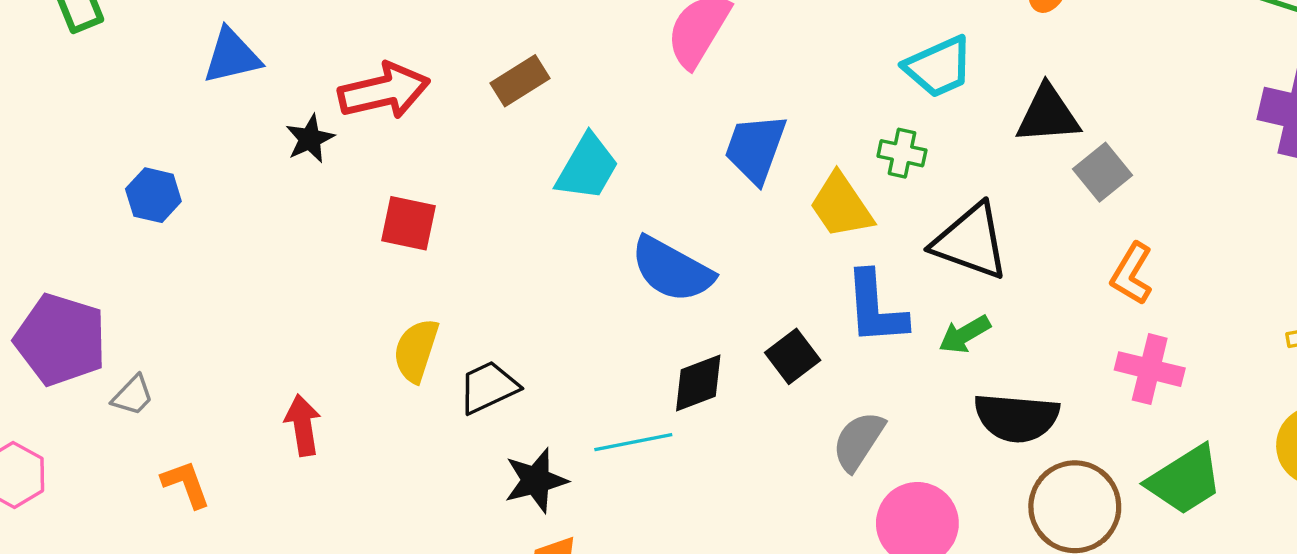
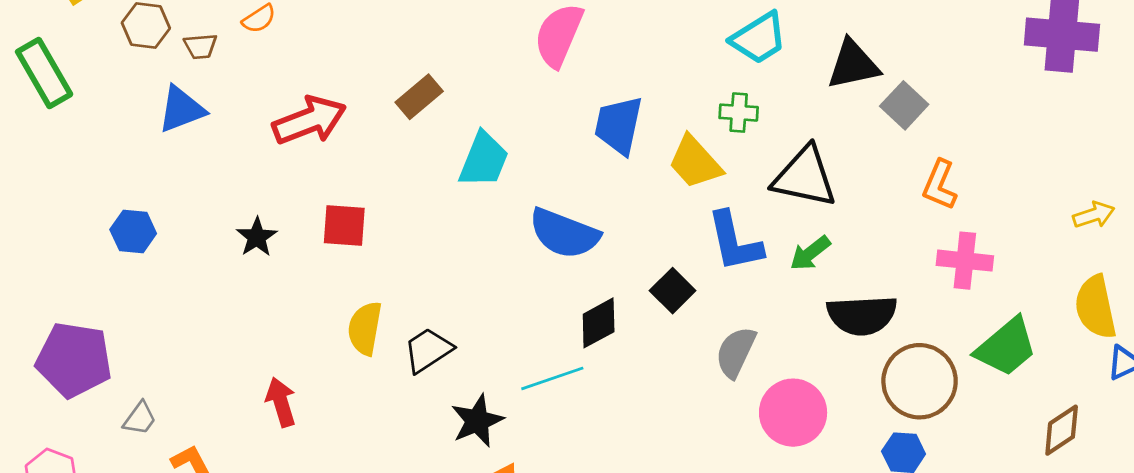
black star: (310, 139) -> (257, 237), moved
gray trapezoid: (133, 396) -> (140, 418), moved

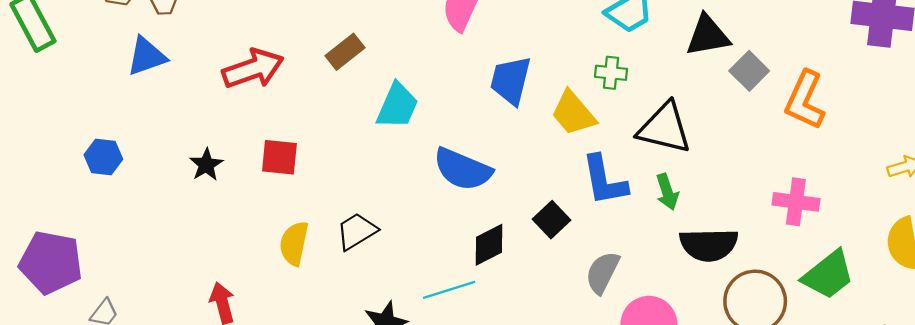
orange L-shape: (940, 185) -> (805, 100), moved, size x1.4
green arrow: (810, 253) -> (667, 192), turned -72
black trapezoid: (428, 350) -> (357, 231), moved

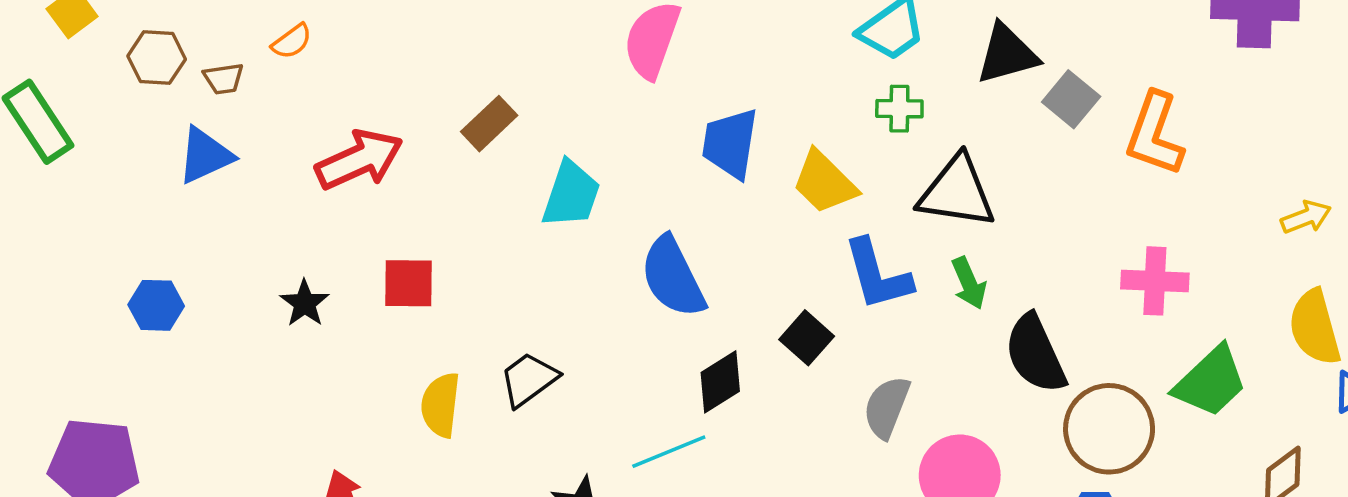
green cross: (611, 73) -> (899, 109), moved
blue semicircle: (463, 169) -> (673, 277), turned 46
black semicircle: (709, 245) -> (1035, 354), turned 72

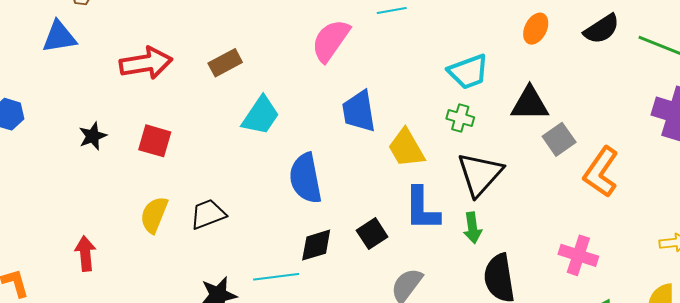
blue trapezoid: (730, 143) -> (359, 111), turned -33
black triangle: (957, 192) -> (480, 174), turned 48

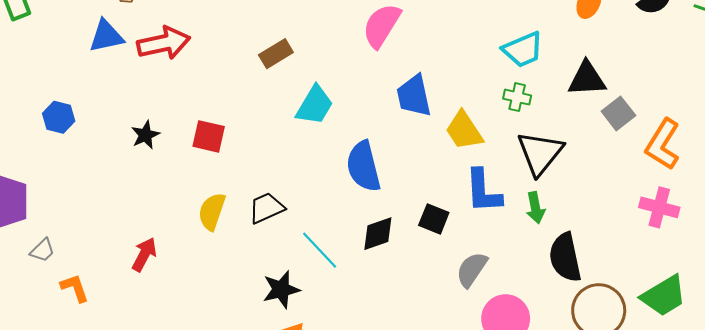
red arrow: (146, 63) -> (164, 43), moved
black square: (372, 234) -> (434, 219), turned -32
red arrow: (85, 254) -> (144, 254), turned 36
pink cross: (578, 255) -> (659, 207), moved
cyan line: (276, 277) -> (320, 250), moved, turned 57

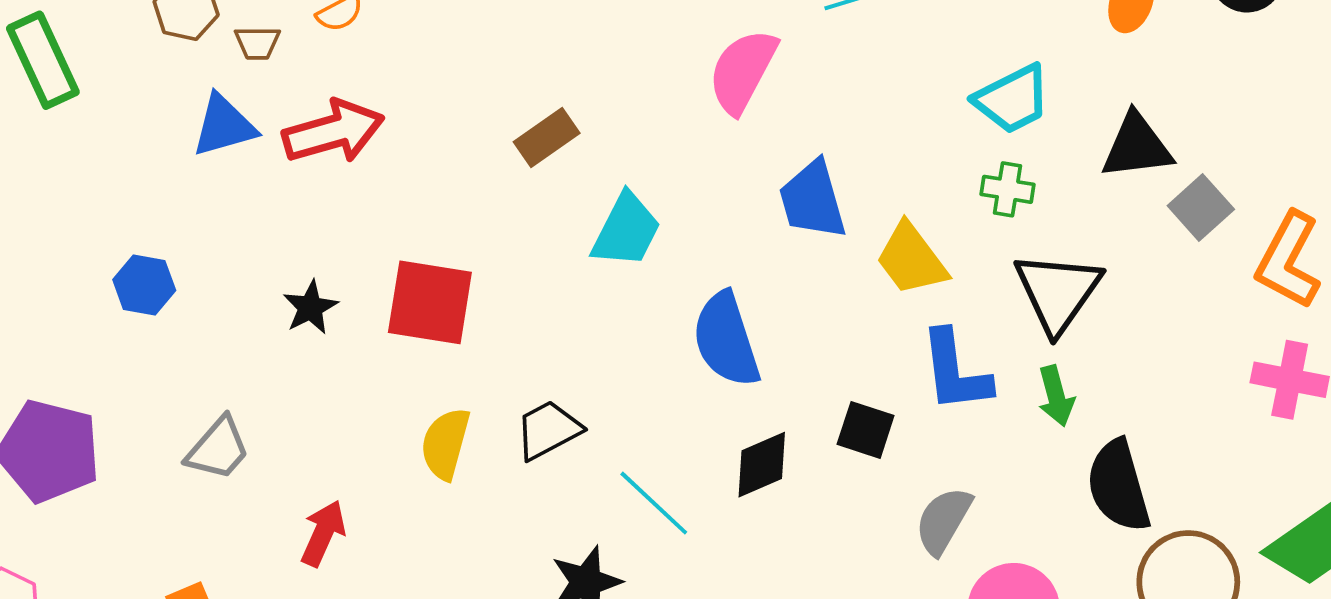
red square: (209, 136) -> (430, 302), size x1.4
gray trapezoid: (42, 250) -> (218, 449), moved, size x1.4

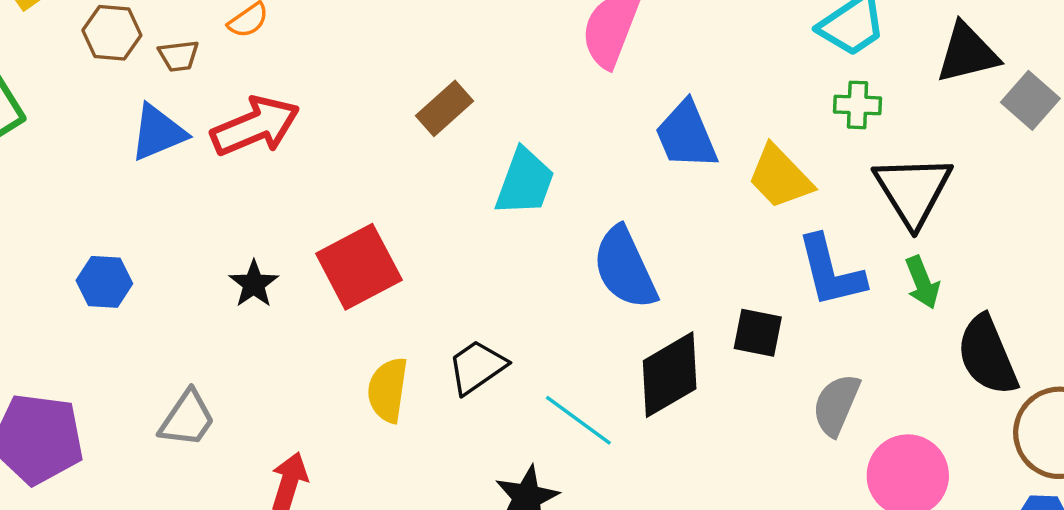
red square: (430, 302) -> (359, 267), turned -30
black diamond: (762, 465) -> (670, 375), size x1.4

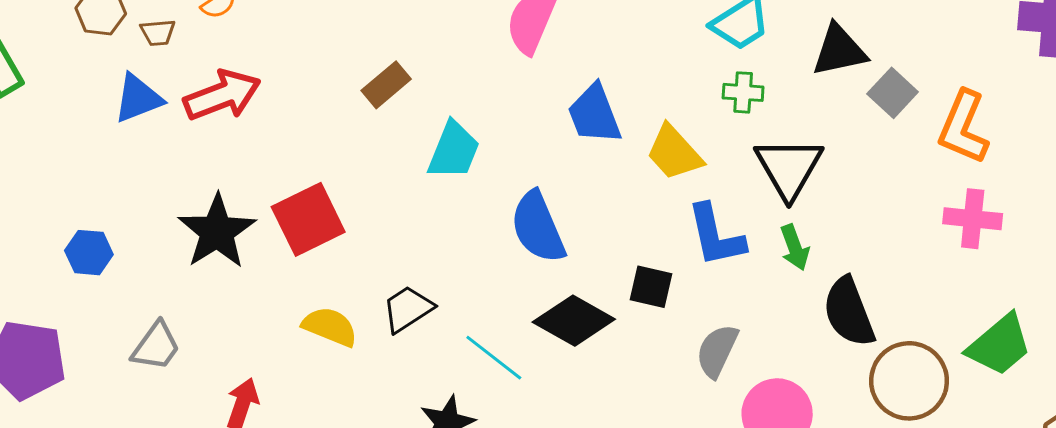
blue hexagon: (104, 282) -> (89, 253), moved
black star: (254, 284) -> (217, 232), size x1.8
black diamond: (670, 375) -> (574, 321), turned 58
yellow semicircle: (388, 390) -> (330, 327), turned 102

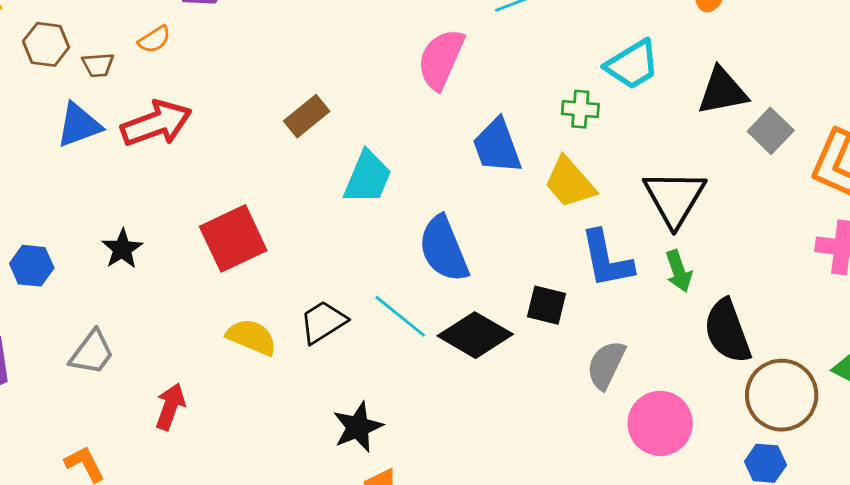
green cross: (743, 92) -> (580, 109), moved
black star: (217, 232) -> (122, 249), moved, size x0.6
cyan line: (494, 358) -> (400, 316), moved

